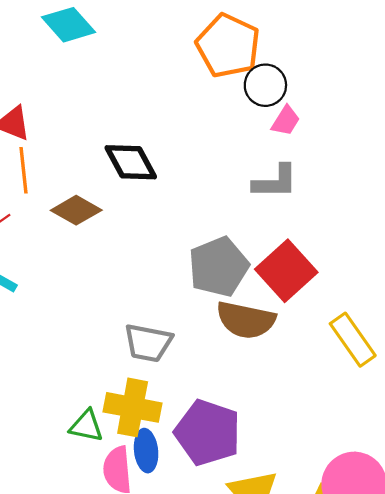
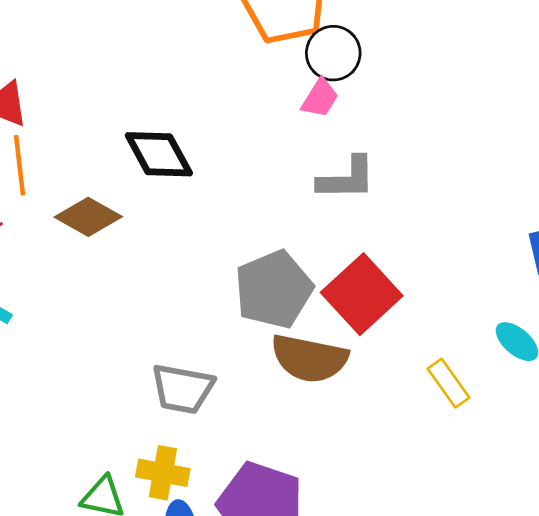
pink trapezoid: (286, 121) -> (320, 98), moved
yellow rectangle: (353, 340) -> (448, 383), size x0.7
yellow cross: (133, 407) -> (163, 473), size x0.7

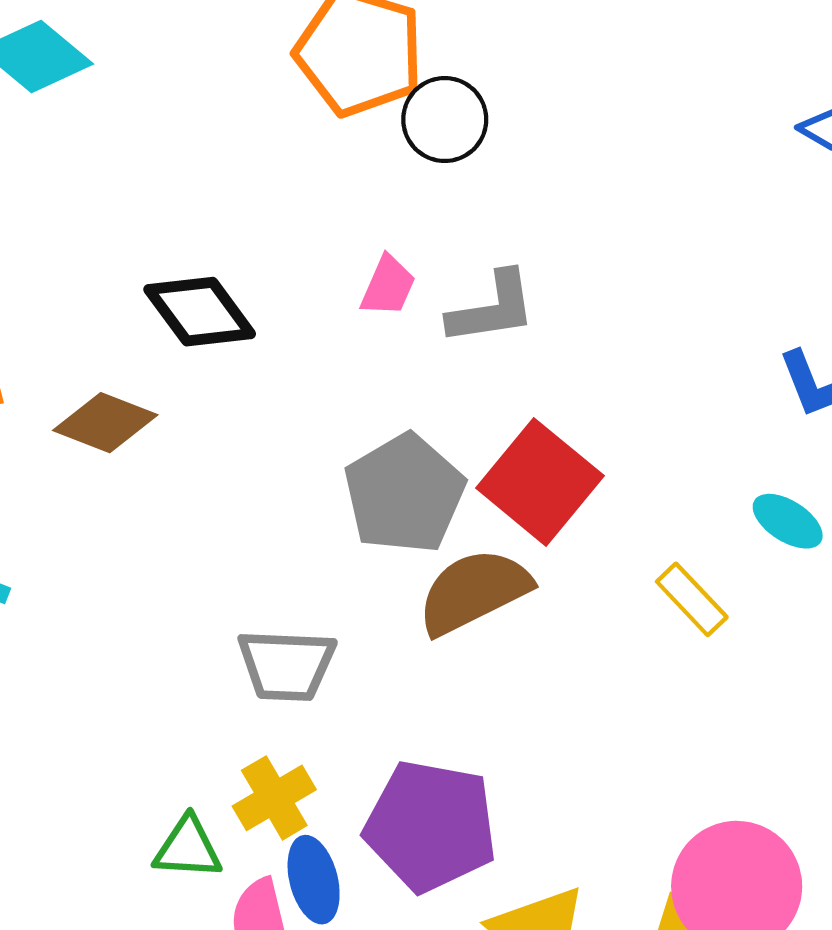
pink trapezoid: (320, 98) -> (388, 286), moved
brown semicircle: (309, 358) -> (474, 591), turned 150
yellow cross: (163, 473) -> (274, 798), turned -33

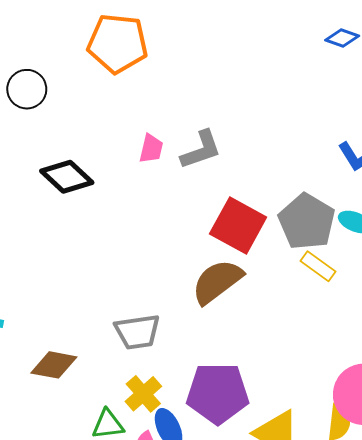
black circle: (445, 120) -> (27, 89), moved
brown diamond: (105, 423) -> (54, 365), moved
gray pentagon: (404, 494) -> (307, 222), moved

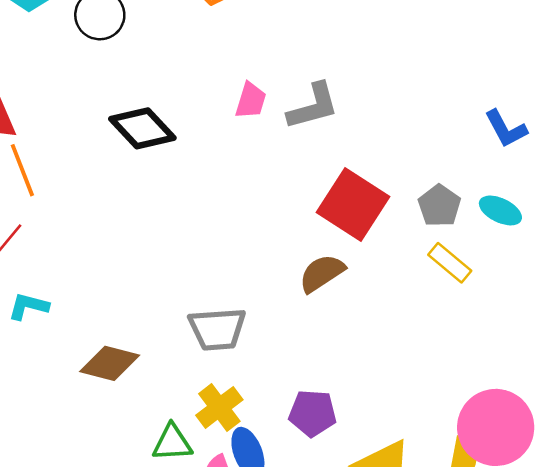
gray pentagon: (307, 222) -> (439, 206), size x0.6
brown semicircle: (217, 282) -> (322, 273), size x0.7
purple pentagon: (218, 393) -> (313, 413), size x0.6

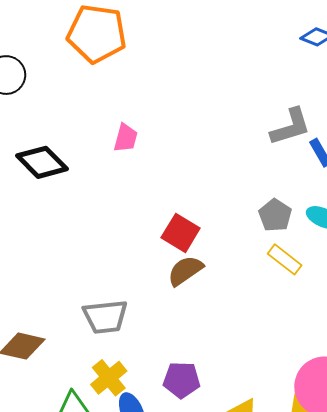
gray L-shape: (313, 106) -> (290, 127), moved
red square: (353, 205) -> (181, 233), moved, size x0.7

